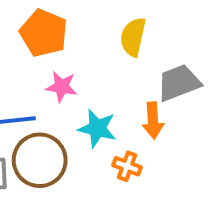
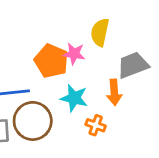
orange pentagon: (44, 33) -> (51, 61), moved
pink star: (62, 87) -> (74, 54), moved

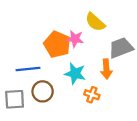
yellow semicircle: (100, 32) -> (95, 22), turned -60
brown circle: (33, 121) -> (43, 91), size x0.7

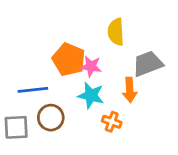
yellow semicircle: (95, 22) -> (116, 32), turned 45
pink star: (75, 39) -> (91, 66), moved

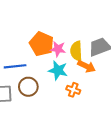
yellow semicircle: (116, 32) -> (76, 51), moved
orange arrow: (130, 90) -> (87, 66), turned -60

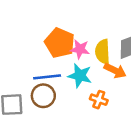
blue line: (15, 66) -> (47, 77), moved

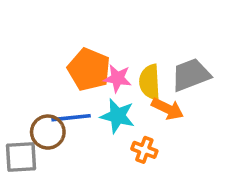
brown circle: (43, 96) -> (48, 132), moved

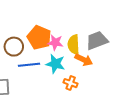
brown circle: (48, 132) -> (14, 47), moved

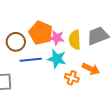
orange arrow: (84, 60) -> (91, 69), moved

